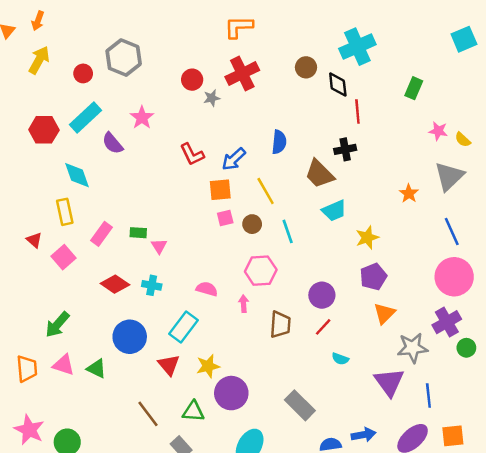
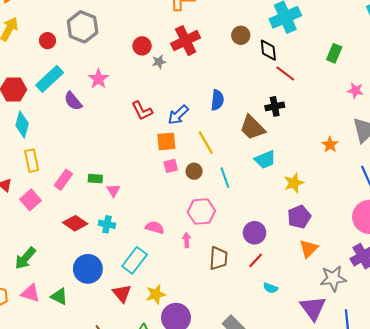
red line: (357, 111) -> (285, 74), turned -48
cyan diamond: (77, 175) -> (22, 124), moved, turned 35

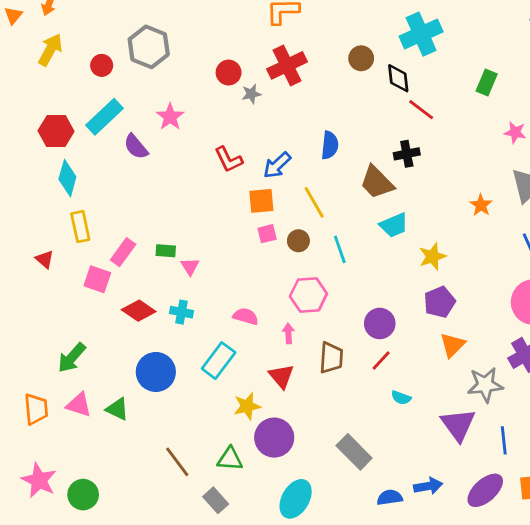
pink square: (31, 200) -> (97, 279), moved, turned -30
red triangle: (122, 293) -> (281, 376), moved

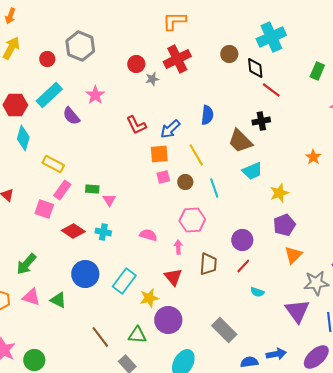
yellow rectangle: (80, 227) -> (53, 164), moved, turned -50
cyan rectangle: (219, 361) -> (124, 281), moved

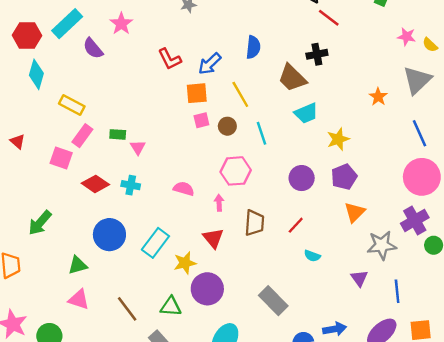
purple circle: (242, 240) -> (302, 178), moved
pink triangle: (31, 297) -> (79, 299), moved
green triangle: (58, 300) -> (78, 265), turned -42
purple triangle: (297, 311) -> (359, 278), size x0.6

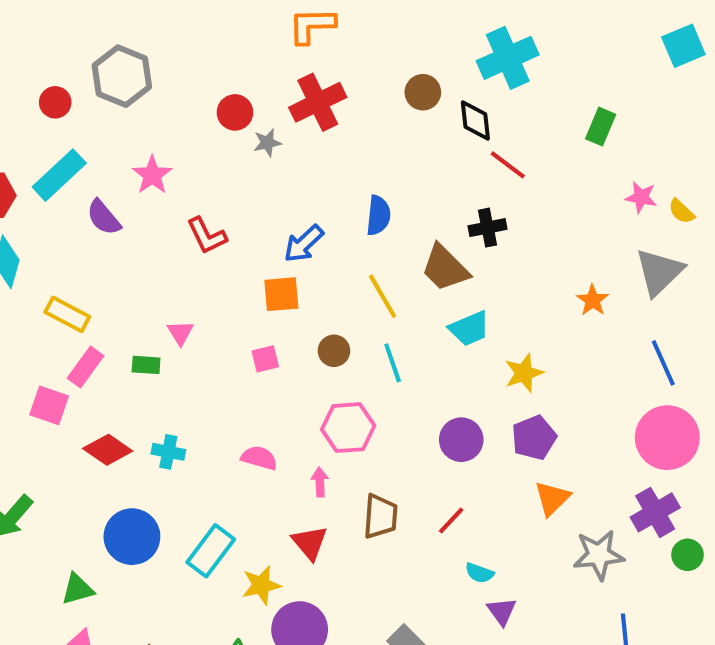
red L-shape: (170, 59) -> (207, 236), moved
yellow line: (240, 94) -> (382, 296), moved
pink square: (201, 120) -> (265, 359), moved
pink triangle: (138, 147) -> (180, 333), moved
purple triangle: (359, 278) -> (502, 611), moved

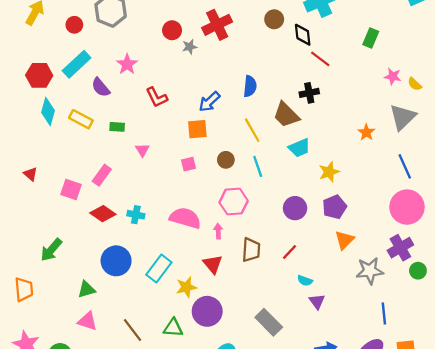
yellow rectangle: (67, 314) -> (81, 119), moved
green rectangle: (146, 365) -> (117, 127), moved
pink rectangle: (85, 367) -> (102, 175), moved
pink semicircle: (259, 458) -> (185, 218), size x1.6

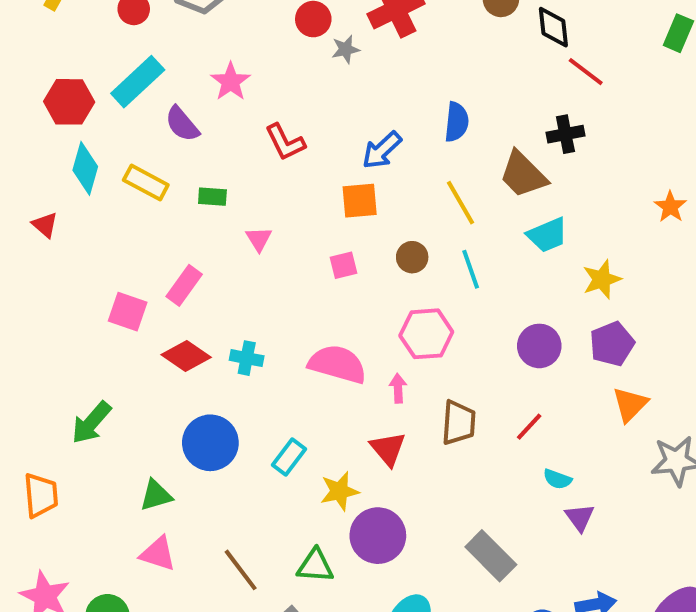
red triangle: (30, 174) -> (45, 225), moved
cyan rectangle: (159, 269) -> (289, 457), size x0.7

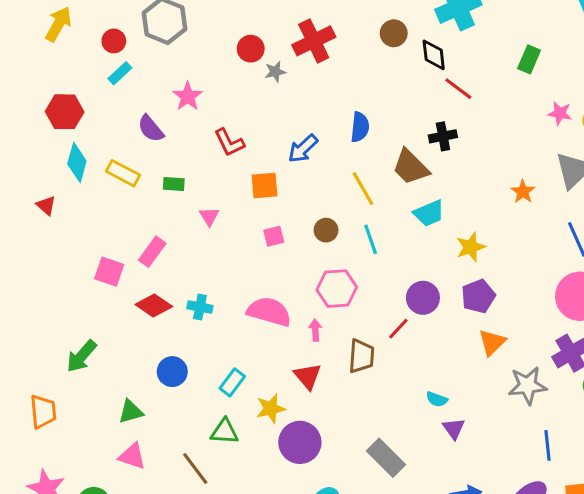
cyan rectangle: (138, 82) -> (120, 73), moved, size x0.6
orange square: (360, 201) -> (265, 186), moved
red line: (529, 427) -> (398, 329), moved
blue circle: (210, 443) -> (172, 372), size x0.7
green triangle: (315, 566) -> (225, 432), moved

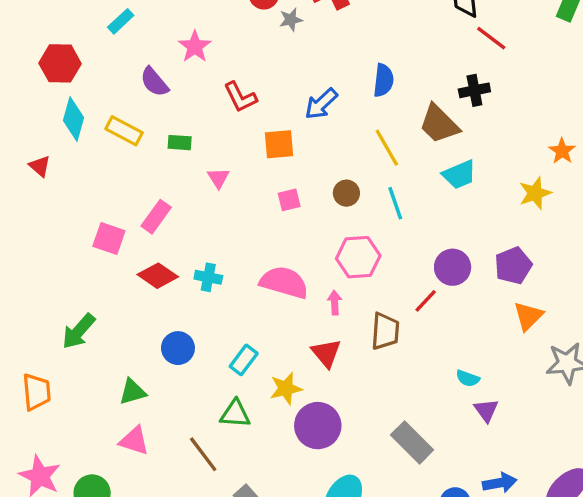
yellow star: (471, 247) -> (535, 193), moved

